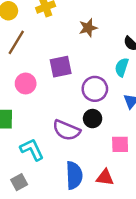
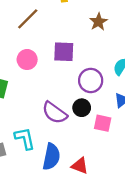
brown star: (88, 28) -> (98, 22), turned -30
pink square: (120, 144) -> (103, 123), moved
cyan L-shape: (32, 150) -> (25, 138), moved

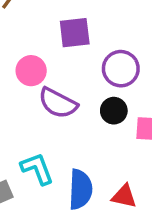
pink circle: (27, 60) -> (31, 71), moved
purple semicircle: (55, 113) -> (58, 103), moved

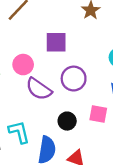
purple circle: (121, 69) -> (74, 79), moved
black circle: (114, 111) -> (67, 121), moved

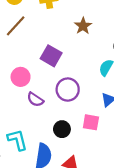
purple square: (56, 42) -> (51, 56), turned 30
purple semicircle: (39, 89) -> (35, 100), size x0.7

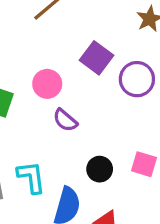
purple circle: (68, 90) -> (137, 79), moved

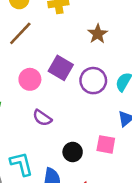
pink circle: (47, 84) -> (30, 79), moved

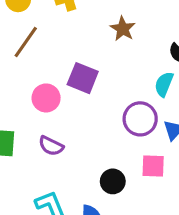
purple circle: (93, 81) -> (140, 119), moved
purple semicircle: (42, 118) -> (51, 146), moved

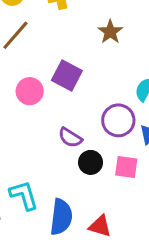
purple semicircle: (51, 146) -> (70, 138), moved
black circle: (113, 181) -> (91, 162), moved

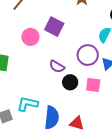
cyan L-shape: (24, 195) -> (27, 104), turned -60

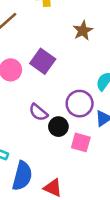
black circle: (70, 82) -> (58, 127), moved

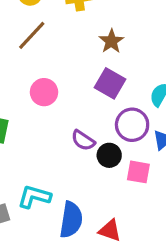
brown star: (83, 31) -> (111, 41), moved
purple square: (43, 61) -> (110, 83), moved

